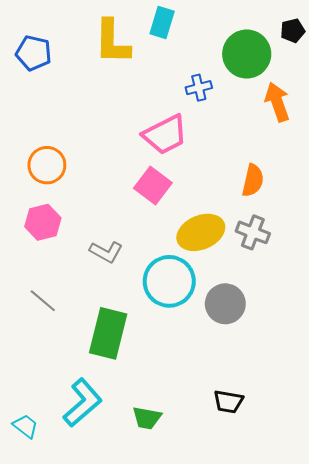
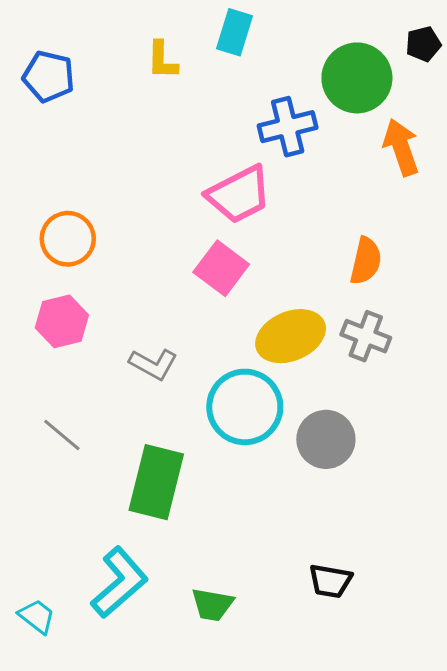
yellow L-shape: (112, 42) -> (162, 60), size x0.6
blue cross: (199, 88) -> (288, 127), size x1.5

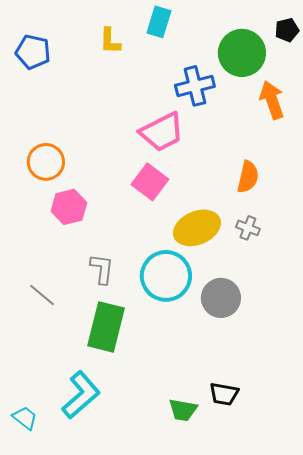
pink hexagon: (62, 321) -> (69, 207), moved
gray cross: (366, 336) -> (248, 228), size x0.7
gray L-shape: (153, 364) -> (102, 269), moved, turned -112
green trapezoid: (212, 605) -> (183, 410), moved

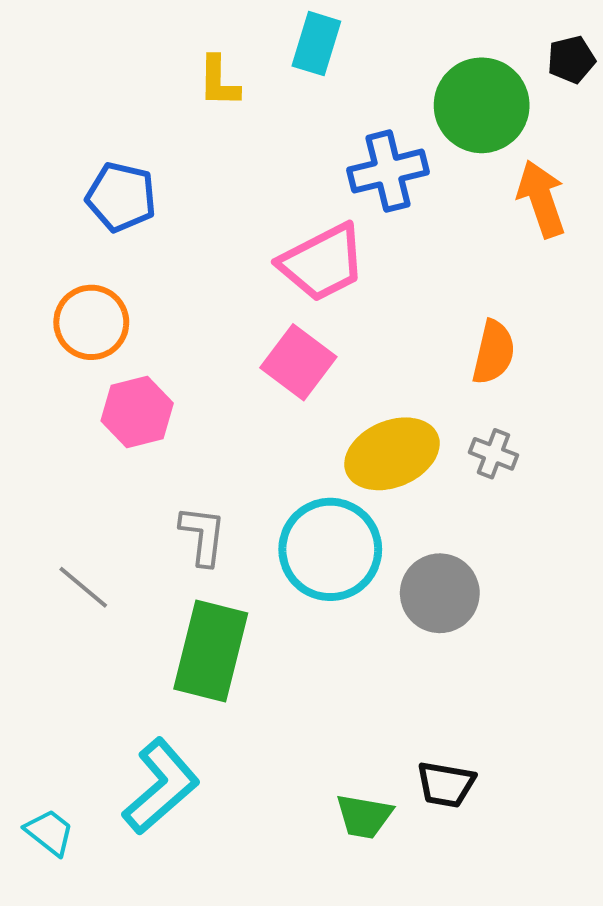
blue pentagon: (33, 52) -> (121, 197), moved

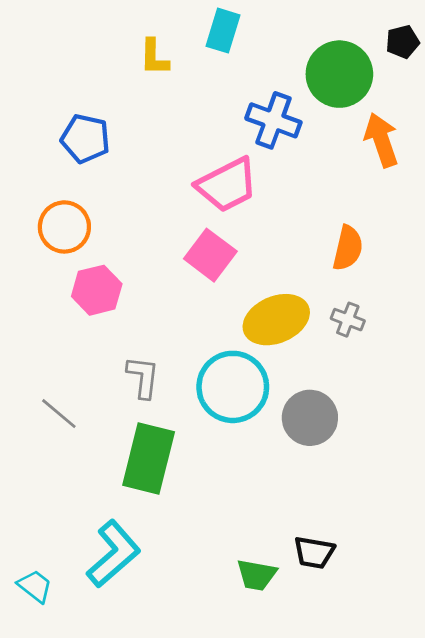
blue cross: (388, 171) -> (273, 120), turned 34

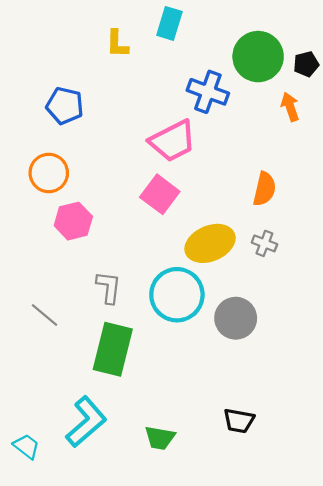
black pentagon: (403, 42) -> (306, 64), moved
orange arrow: (381, 140) -> (290, 107), size x0.7
green trapezoid: (257, 575) -> (160, 438), moved

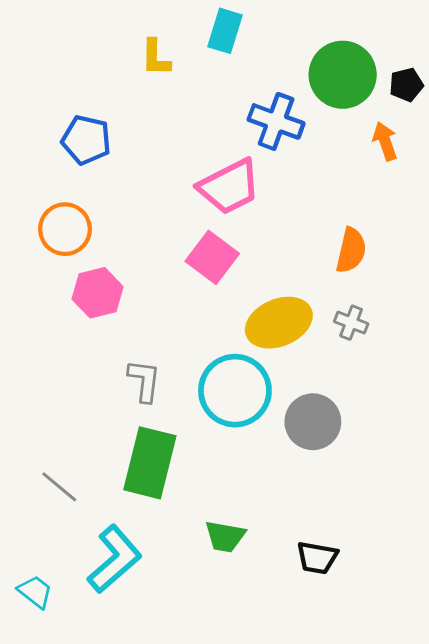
gray line: (45, 315) -> (59, 487), moved
green trapezoid: (160, 438) -> (225, 536), moved

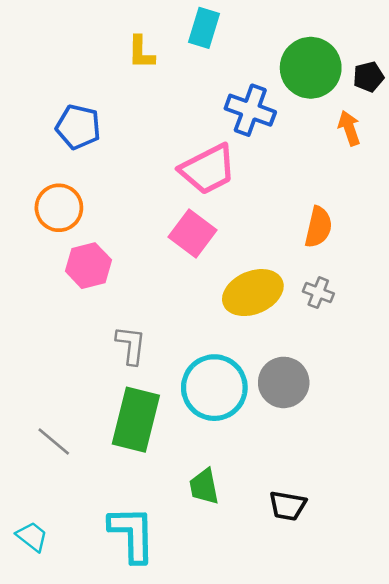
cyan circle: (235, 391) -> (214, 388), moved
green trapezoid: (225, 536) -> (204, 486), turned 69
cyan L-shape: (115, 559) -> (132, 534), moved, turned -50

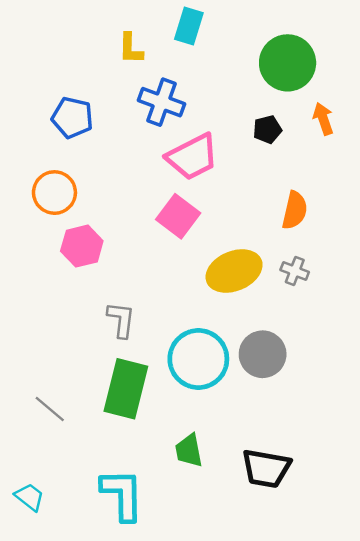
black pentagon: (368, 77) -> (267, 129), moved
blue cross: (250, 110) -> (161, 102), moved
black trapezoid: (288, 506) -> (266, 468), size x1.4

